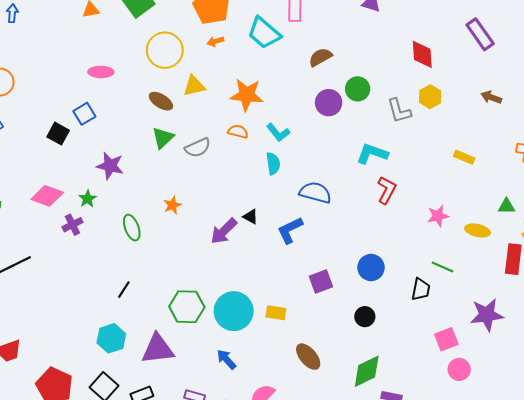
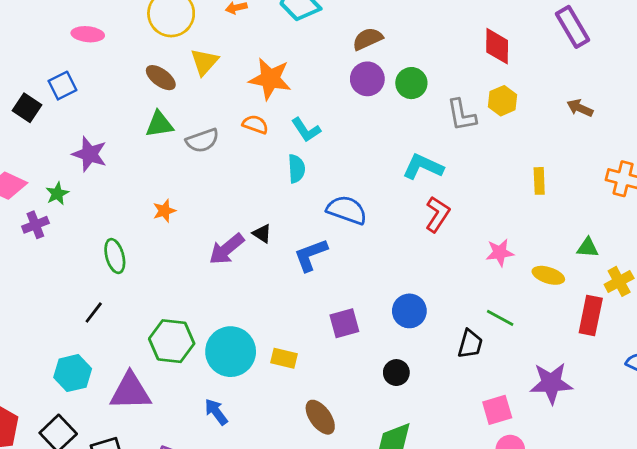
yellow triangle: (194, 86) -> (204, 62), turned -40
purple circle: (329, 103) -> (367, 79), moved
green triangle: (163, 138) -> (159, 124), turned 30
yellow rectangle: (464, 157) -> (539, 181), turned 60
green ellipse: (132, 228) -> (115, 256), moved

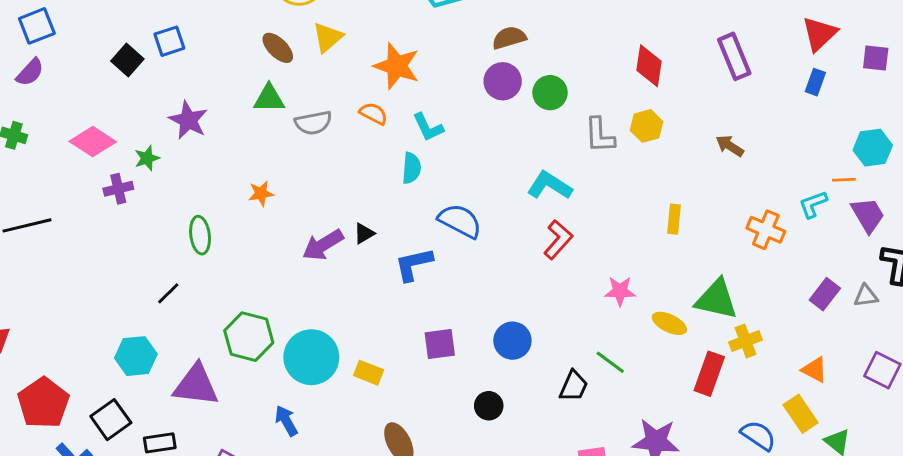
black triangle: (262, 234) -> (364, 233), turned 48
green triangle: (588, 248) -> (716, 299), size x1.8

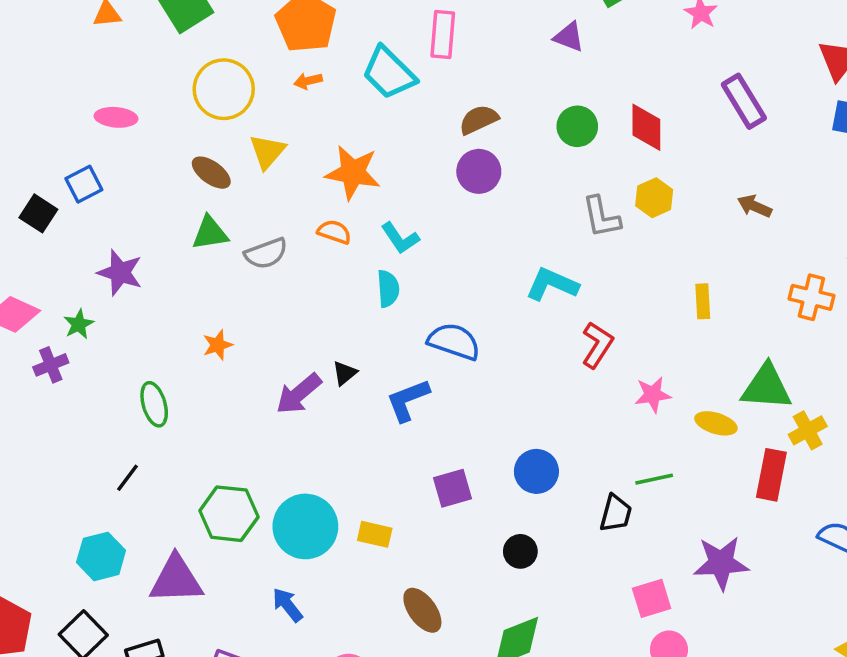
green circle: (550, 93) -> (577, 126), moved
red L-shape: (558, 240) -> (597, 345), moved
green line: (610, 362) -> (654, 479), turned -40

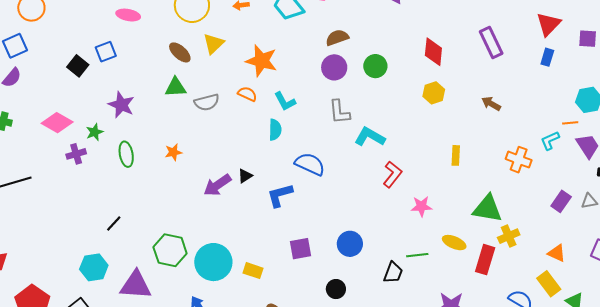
green circle: (577, 126) -> (375, 66), moved
gray L-shape: (601, 217) -> (339, 112), moved
green ellipse: (154, 404) -> (126, 154), moved
yellow ellipse: (716, 423) -> (454, 243), moved

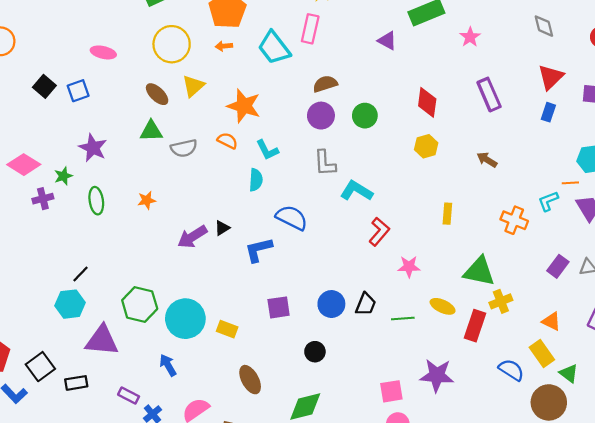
black square: (78, 66) -> (44, 86), moved
cyan hexagon: (94, 267) -> (70, 304), moved
black trapezoid: (393, 273) -> (366, 304), moved

